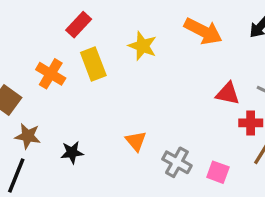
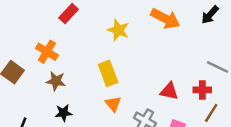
yellow rectangle: (93, 64) -> (108, 73), moved
red triangle: (228, 93) -> (169, 91), moved
brown star: (28, 136) -> (56, 81), moved

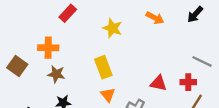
orange arrow: (165, 19) -> (155, 18), size x0.7
orange cross: (47, 52) -> (48, 48), turned -30

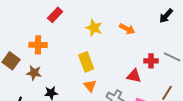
orange arrow: (155, 18) -> (127, 29), moved
brown star: (56, 74) -> (34, 73), moved
red cross: (188, 82) -> (151, 61), moved

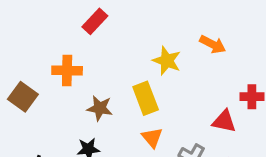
yellow star: (94, 28) -> (167, 61), moved
brown star: (34, 73) -> (100, 108), moved

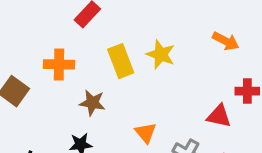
orange arrow: (213, 44) -> (226, 41), moved
yellow rectangle: (146, 98) -> (121, 61), moved

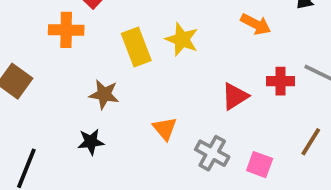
orange cross: (59, 64) -> (66, 30), moved
red triangle: (219, 116) -> (235, 96), moved, turned -44

